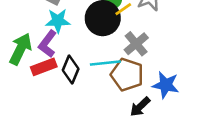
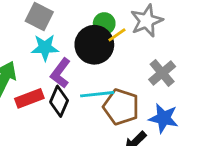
purple L-shape: (48, 44) -> (60, 73), moved
gray cross: (136, 44) -> (162, 73), moved

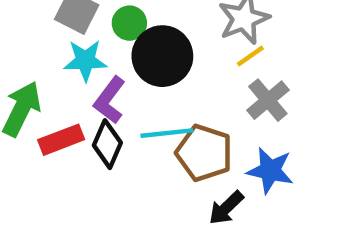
green circle: (104, 24) -> (129, 23), moved
yellow line: (117, 35) -> (250, 56), moved

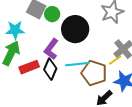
green circle: (129, 23) -> (52, 14), moved
yellow line: (250, 56) -> (115, 60), moved
cyan star: (85, 60) -> (15, 30), moved

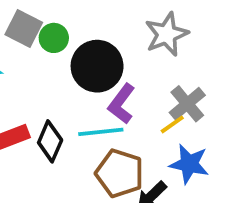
purple L-shape: (51, 49) -> (121, 104), moved
brown pentagon: (94, 73) -> (120, 173), moved

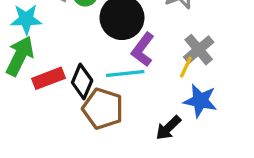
yellow line: (172, 124) -> (186, 67), turned -30
brown pentagon: (120, 173) -> (103, 109), moved

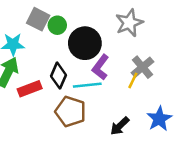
black diamond: (82, 82) -> (58, 76), moved
blue star: (200, 101) -> (159, 119), moved, turned 30

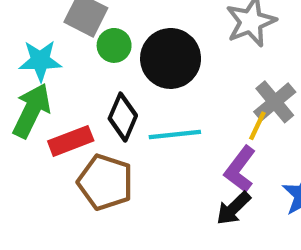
green circle: (57, 25) -> (114, 45), moved
purple L-shape: (100, 67) -> (240, 169), moved
brown pentagon: (70, 112) -> (105, 182), moved

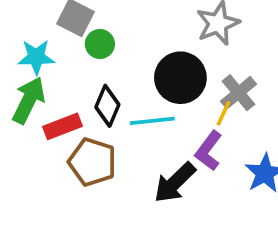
black circle: (171, 58) -> (180, 78), moved
black arrow: (233, 208) -> (175, 183), moved, size x1.4

